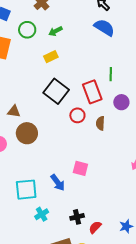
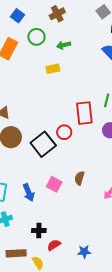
black square: (56, 91) -> (43, 144), moved
brown semicircle: (100, 123) -> (79, 178), moved

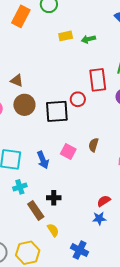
green arrow: (64, 45) -> (88, 39), moved
black square: (43, 144) -> (57, 111), turned 35
red semicircle: (54, 245) -> (104, 201), moved
brown rectangle: (16, 253) -> (36, 210), moved, turned 60

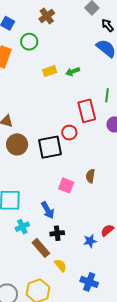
blue arrow: (43, 160) -> (48, 210), moved
blue star: (99, 218) -> (90, 241), moved

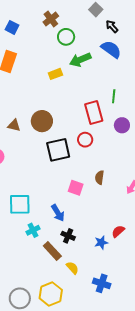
green circle: (29, 42) -> (66, 37), moved
green arrow: (73, 72) -> (80, 60), moved, size x1.5
red circle: (69, 133) -> (85, 140), moved
brown circle: (17, 144) -> (42, 121), moved
black cross: (57, 233) -> (68, 236), turned 32

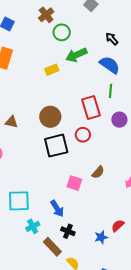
black arrow: (112, 26) -> (112, 39), moved
blue semicircle: (111, 49) -> (110, 65), moved
brown circle: (42, 121) -> (50, 117), moved
brown semicircle: (100, 177) -> (98, 172), turned -144

